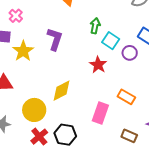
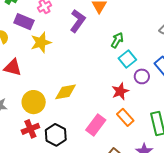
purple L-shape: (55, 39) -> (78, 21), moved
red star: (98, 65) -> (120, 91), moved

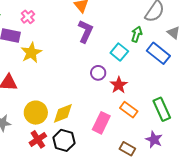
purple L-shape: (78, 21) -> (85, 31), moved
green arrow: (117, 40) -> (137, 34), moved
purple circle: (142, 76) -> (98, 73), moved
yellow diamond: (66, 92) -> (63, 113), moved

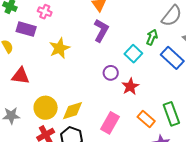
pink cross: (28, 17) -> (45, 12), turned -32
yellow star: (31, 53) -> (60, 48), moved
orange rectangle: (129, 110) -> (146, 119), moved

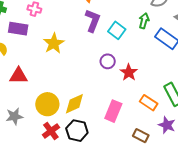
cyan square: (133, 54) -> (117, 30), moved

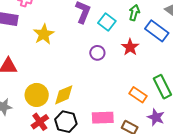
red star: (129, 72) -> (130, 47), moved
pink rectangle: (113, 111) -> (103, 118), moved, turned 65

